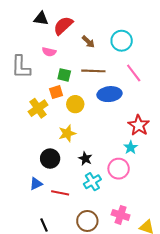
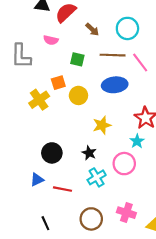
brown line: (93, 71) -> (113, 55), moved
green square: (64, 75) -> (77, 59), moved
yellow star: (67, 133) -> (102, 125), moved

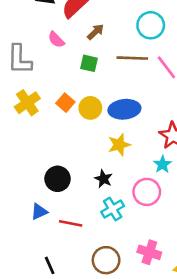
brown arrow: (92, 29) -> (96, 32), moved, turned -88
pink semicircle: (51, 40) -> (56, 40), turned 32
orange square: (58, 83) -> (65, 103), moved, turned -32
blue ellipse: (115, 85) -> (124, 109), moved
yellow cross: (39, 100) -> (27, 103), moved

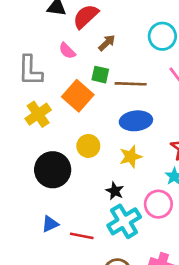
brown line: (132, 58) -> (131, 84), moved
orange square: (65, 103) -> (78, 96), moved, size x1.6
yellow circle: (90, 108) -> (88, 146), moved
black circle: (58, 179) -> (53, 170), moved, size x1.4
cyan cross: (113, 209) -> (124, 221), size x1.4

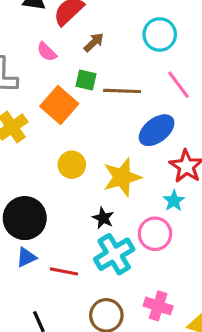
blue ellipse: (136, 121) -> (157, 130), moved, turned -32
yellow star: (131, 157) -> (122, 177), size x1.4
black circle: (53, 170) -> (25, 218), moved

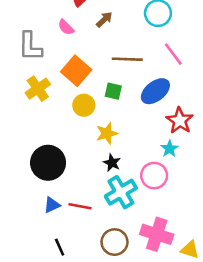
green square: (86, 80) -> (113, 91), moved
yellow circle: (72, 165) -> (84, 105), moved
yellow star: (122, 177) -> (107, 133), moved, size x0.7
blue triangle: (26, 257) -> (52, 205), moved
pink cross: (158, 306) -> (157, 234), size x1.4

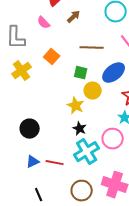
orange square: (76, 71) -> (52, 57), size x0.7
yellow circle: (84, 105) -> (93, 91), moved
yellow star: (107, 133) -> (76, 106), turned -30
black circle: (48, 163) -> (30, 129), size x0.7

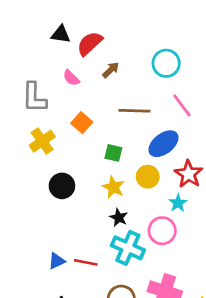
green square: (81, 73) -> (113, 153), moved
yellow circle: (93, 91) -> (148, 177), moved
black circle: (30, 129) -> (62, 186), moved
cyan cross: (87, 152) -> (128, 248), turned -35

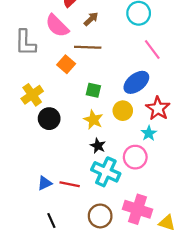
pink semicircle: (71, 78) -> (57, 26), size x1.6
brown line: (134, 111) -> (88, 47), moved
yellow cross: (42, 141) -> (32, 95), moved

